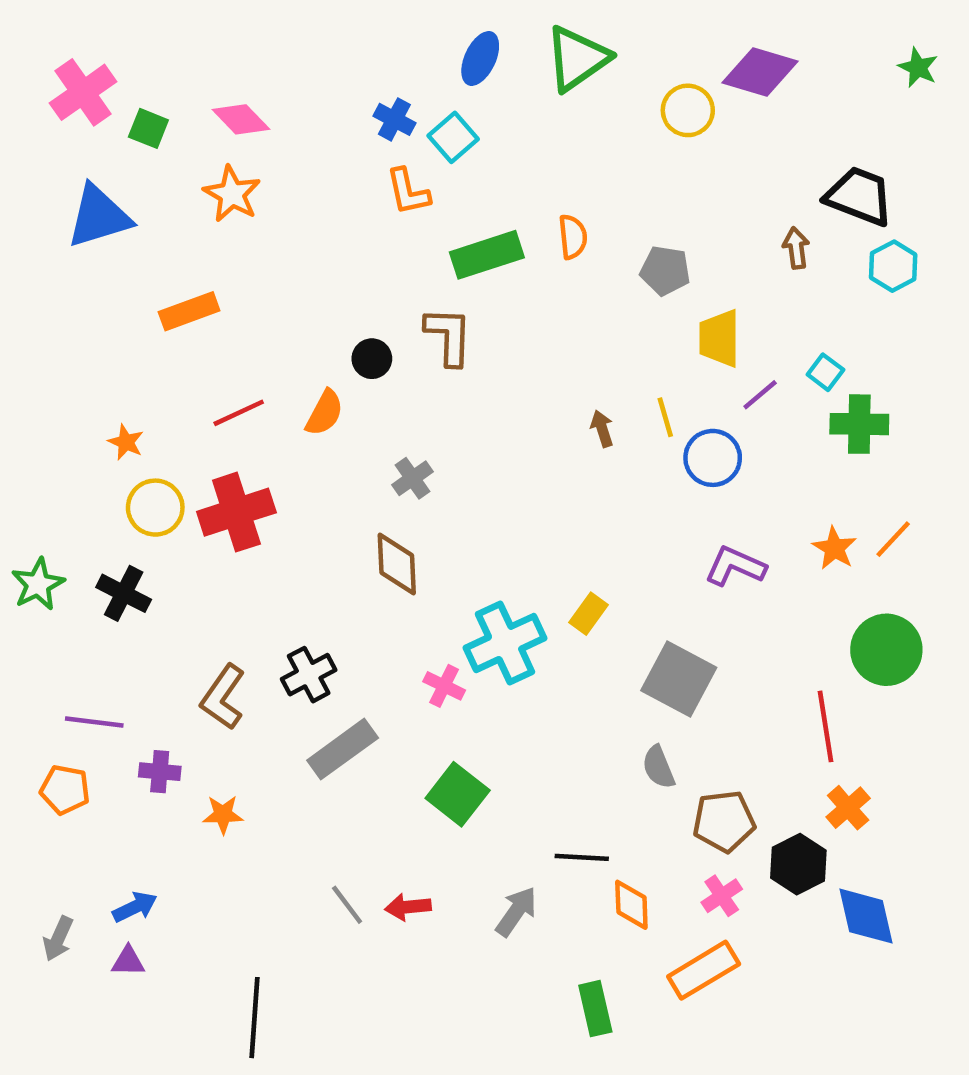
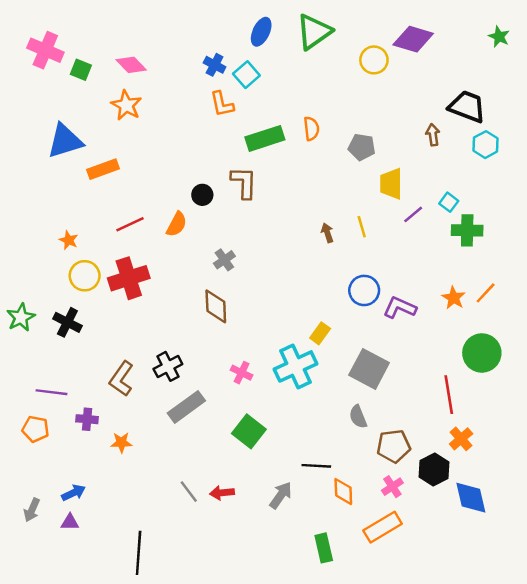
pink cross: (83, 92) -> (45, 50), turned -32
blue triangle: (99, 216) -> (65, 141), moved
blue circle: (713, 458) -> (364, 290), moved
cyan cross: (505, 643) -> (295, 366), moved

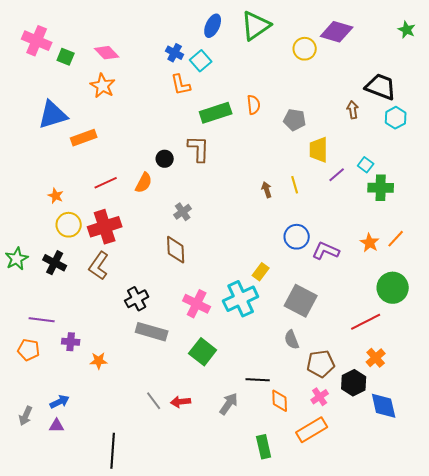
pink cross: (242, 373) -> (197, 304), size x1.5
brown L-shape: (121, 379) -> (99, 266), moved
red line: (449, 395) -> (366, 322), turned 72
gray rectangle: (186, 407) -> (152, 332), turned 52

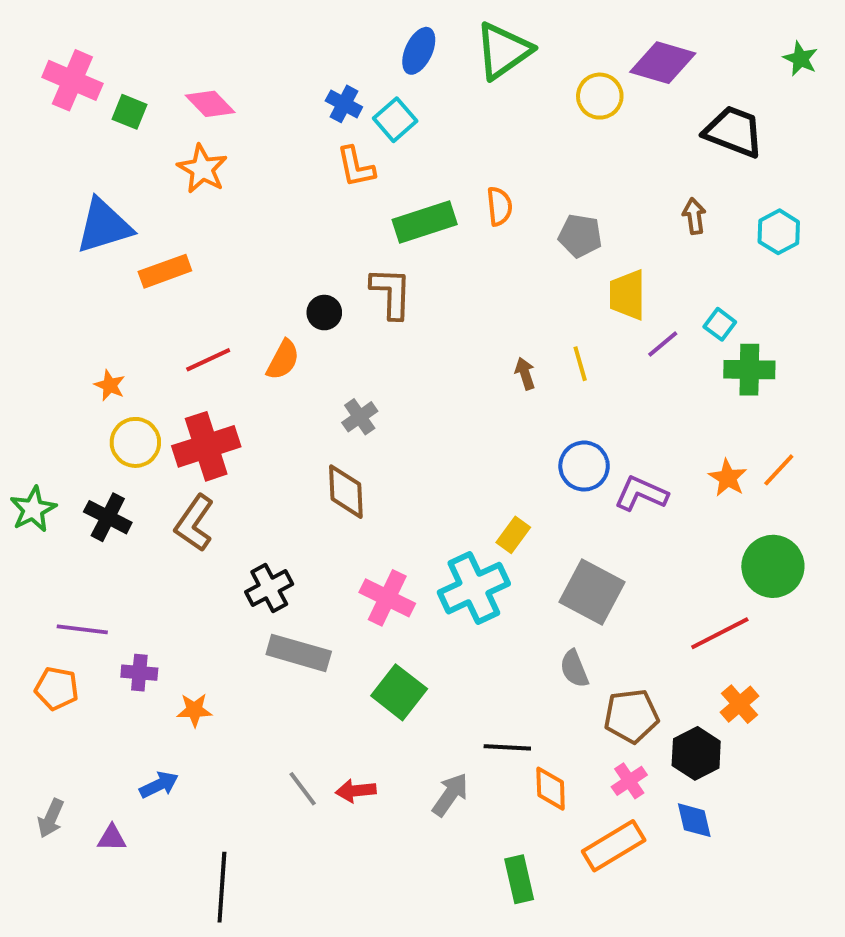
black trapezoid: (381, 87) -> (734, 131), moved
blue arrow: (60, 402) -> (159, 785), moved
blue diamond: (384, 406) -> (694, 820), moved, size x0.7

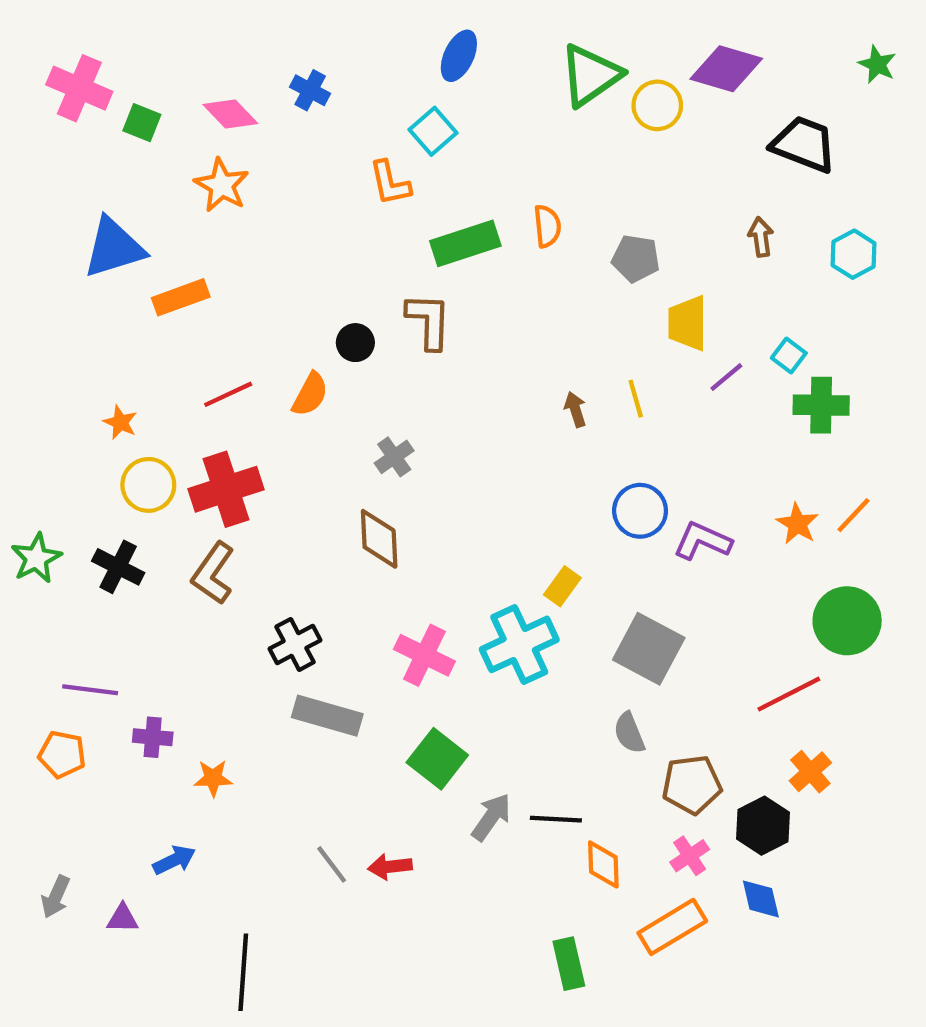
green triangle: (503, 51) -> (590, 75), moved
blue cross: (344, 104) -> (310, 90), moved
gray arrow: (450, 795) -> (491, 817), moved

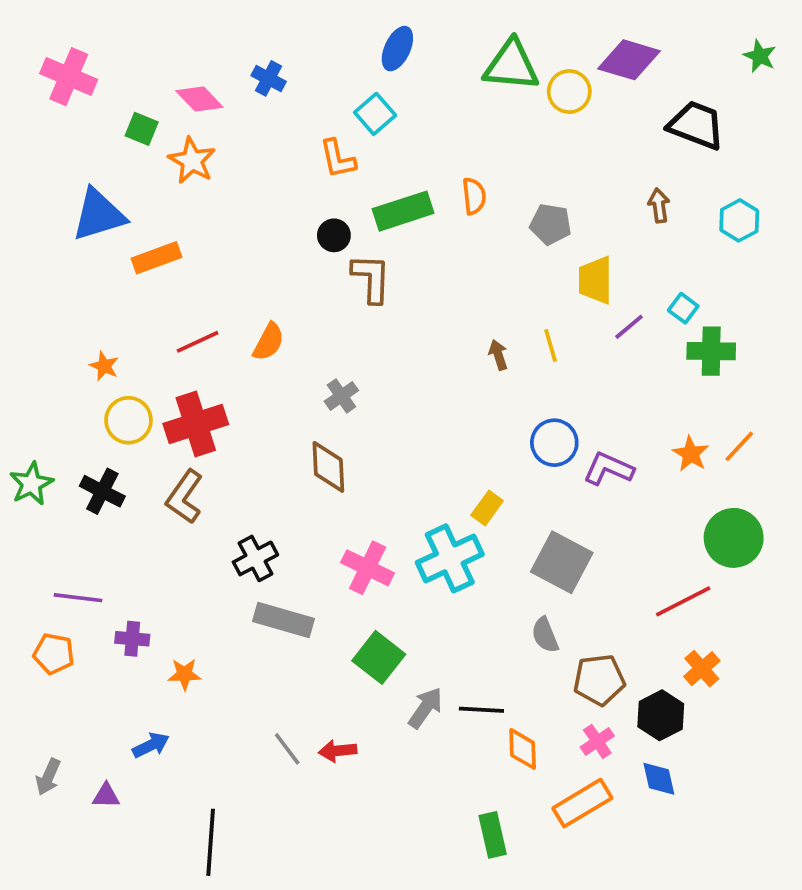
green triangle: (590, 75) -> (511, 65), turned 40
green square: (142, 123) -> (142, 129), moved
black circle: (355, 343) -> (334, 235), moved

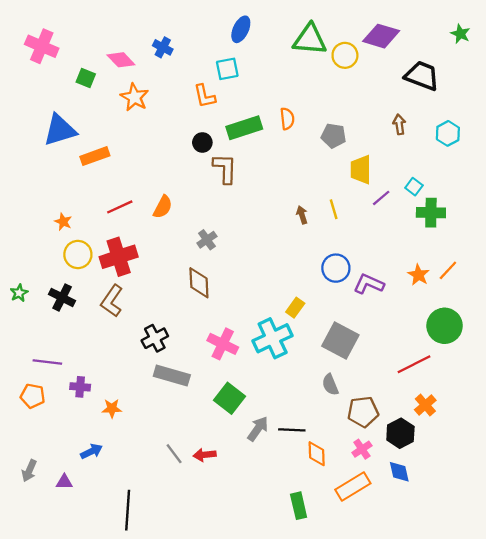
cyan square: (375, 114) -> (227, 69), turned 30
orange star: (192, 161) -> (134, 97), moved
green star: (31, 484) -> (19, 293), size x0.7

